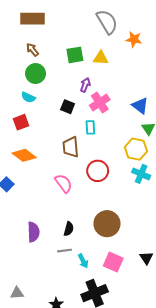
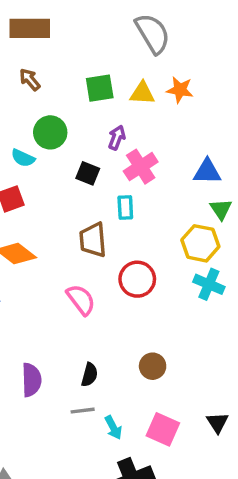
orange star: (134, 39) -> (180, 90), moved
green circle: (36, 74) -> (50, 132), moved
blue triangle: (140, 106) -> (207, 172), turned -36
brown circle: (107, 224) -> (153, 366), size x0.6

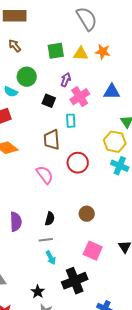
blue triangle: (207, 172) -> (112, 92), moved
cyan arrow: (113, 428) -> (51, 258), moved

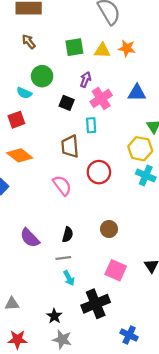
purple semicircle: (16, 222) -> (30, 238), turned 138

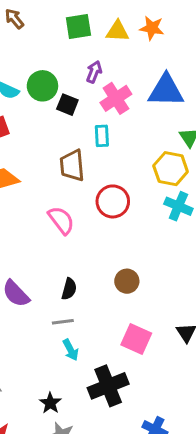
green circle: (42, 76) -> (42, 86), moved
blue triangle: (137, 93) -> (166, 91), size x1.4

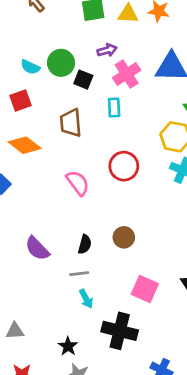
purple arrow: (94, 72) -> (107, 50), turned 54
brown trapezoid: (72, 166) -> (71, 123), moved
brown circle: (127, 281) -> (124, 237), moved
black cross: (108, 386) -> (120, 331), turned 36

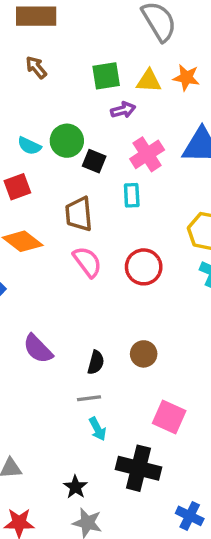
purple arrow: (107, 50) -> (123, 110), moved
pink semicircle: (78, 183) -> (87, 262), moved
purple semicircle: (37, 249) -> (38, 349), moved

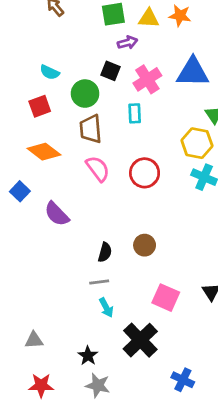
green circle: (67, 141) -> (85, 94), moved
black square: (94, 161) -> (111, 71), moved
purple semicircle: (38, 349) -> (57, 214), moved
black cross: (139, 468) -> (140, 340), turned 32

